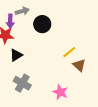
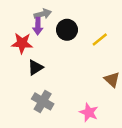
purple arrow: (10, 21) -> (38, 26), moved
yellow line: (69, 52) -> (100, 39), moved

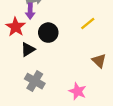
black circle: (67, 30) -> (48, 33), moved
red star: (22, 43) -> (16, 27), turned 30

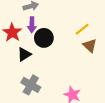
purple arrow: (30, 11) -> (32, 25), moved
brown triangle: (99, 61) -> (90, 46), moved

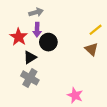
yellow line: (82, 29) -> (96, 30), moved
gray cross: (31, 85) -> (30, 78), moved

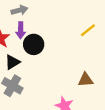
brown triangle: (91, 49) -> (86, 80), moved, turned -48

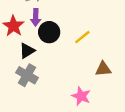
yellow line: (88, 30) -> (82, 37), moved

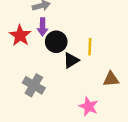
yellow line: (82, 37) -> (90, 47), turned -49
black triangle: (27, 51) -> (71, 60), moved

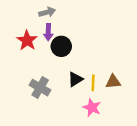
yellow line: (90, 47) -> (93, 83), moved
black triangle: (71, 60) -> (75, 79), moved

